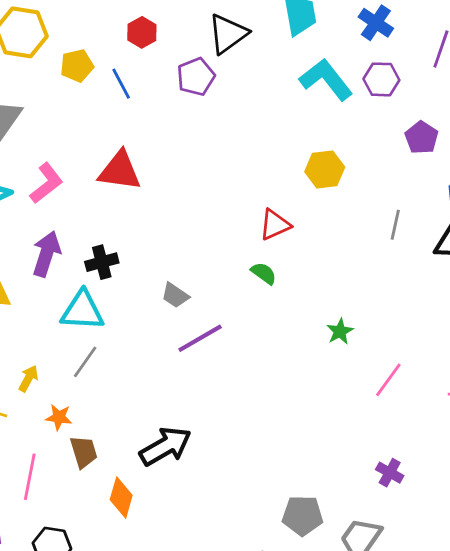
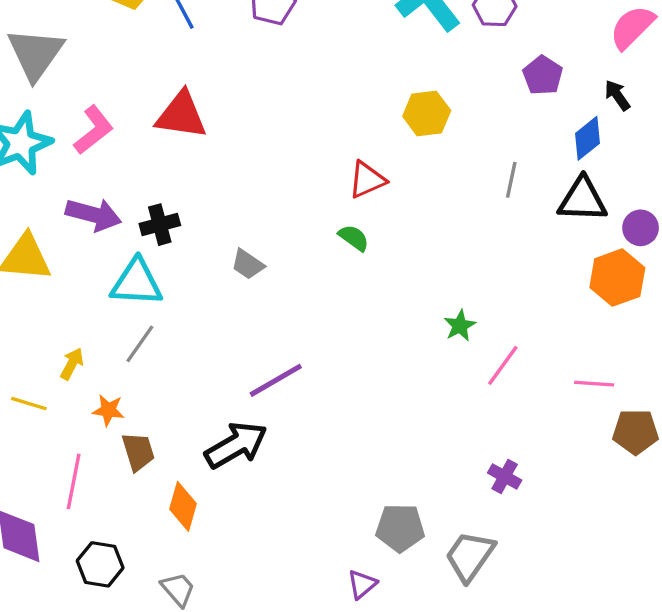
purple arrow: (46, 254) -> (93, 215), turned 87
green star: (340, 331) -> (460, 326), moved
purple line: (200, 338) -> (276, 380), moved

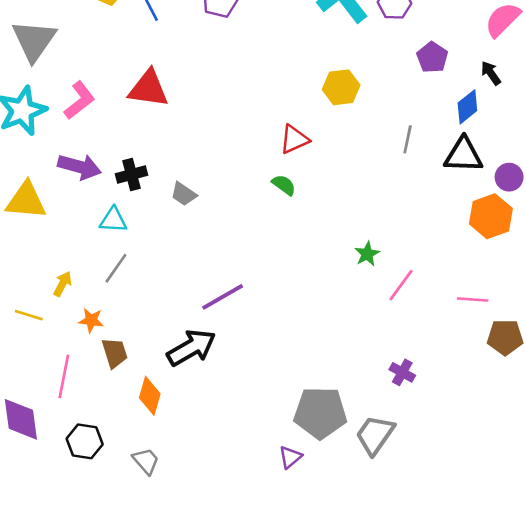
gray trapezoid: (248, 264) -> (184, 194), moved
cyan triangle: (137, 283) -> (113, 220), size x0.7
gray pentagon: (400, 528) -> (320, 413), size x1.4

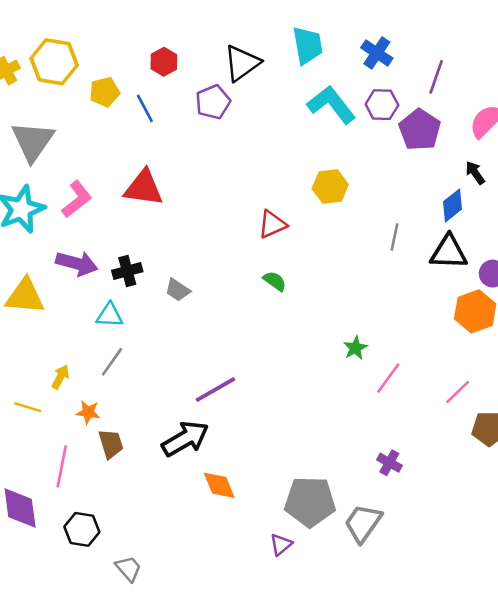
purple pentagon: (432, 57) -> (420, 130), moved, size x1.4
red triangle: (294, 139) -> (272, 224), moved
pink line: (473, 300) -> (458, 392), turned -48
orange diamond: (150, 396) -> (219, 485), moved, turned -39
gray trapezoid: (146, 461) -> (128, 569), moved

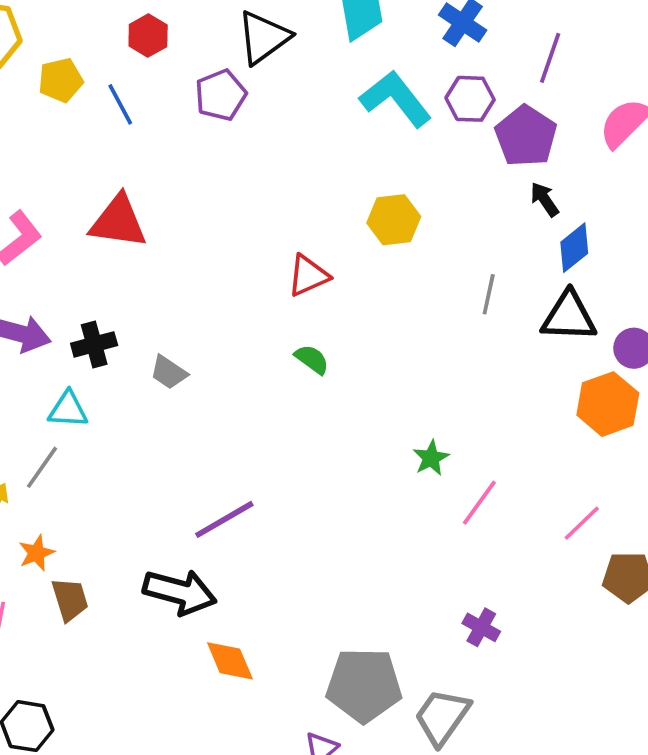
black arrow: (475, 173) -> (545, 199), moved
gray line: (112, 362) -> (42, 467), moved
orange star: (88, 412) -> (36, 553), turned -30
black arrow: (185, 439) -> (180, 592), turned 45

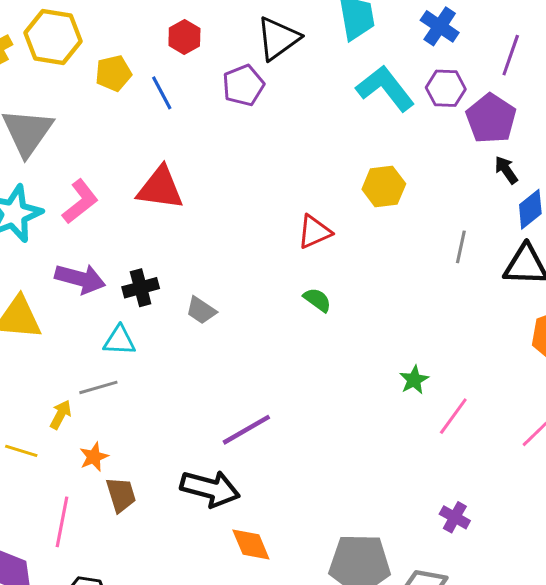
gray line: (42, 467) -> (98, 387), turned 39

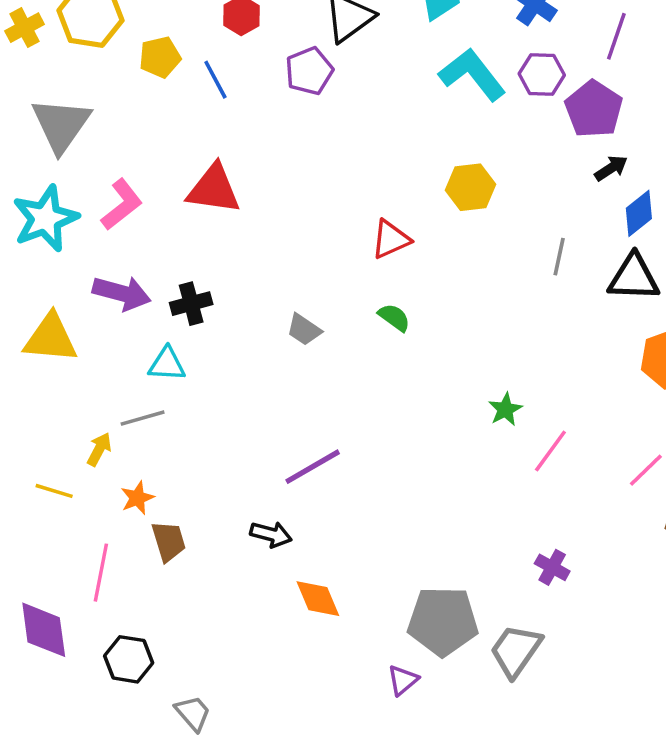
black arrow: (506, 170) -> (611, 168), turned 92
gray trapezoid: (201, 310) -> (304, 330), moved
black arrow: (210, 489) -> (271, 534), size x0.6

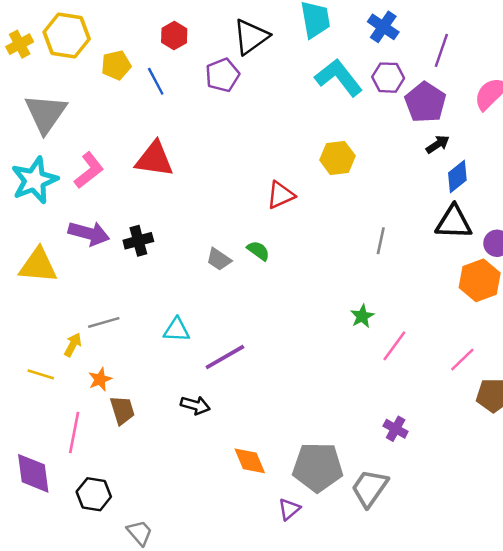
gray line: (559, 257) -> (381, 241), moved
green semicircle: (394, 317) -> (258, 251), moved
cyan triangle: (167, 364) -> (177, 330), moved
orange diamond: (318, 599) -> (250, 461), moved

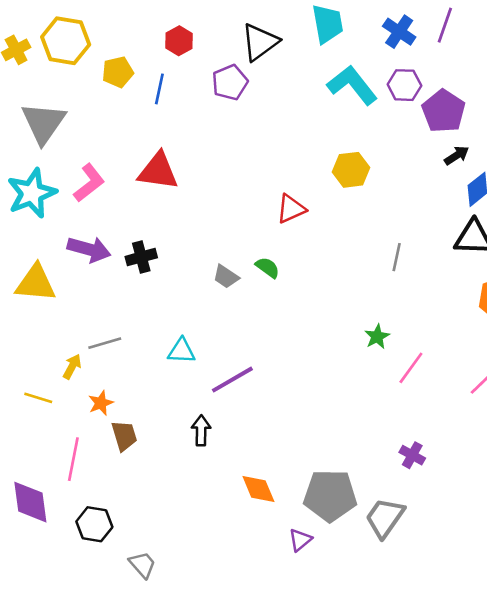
purple line: (441, 50) -> (445, 25), moved
blue line: (156, 81) -> (159, 89), turned 40
black arrow: (195, 405) -> (201, 430), turned -104

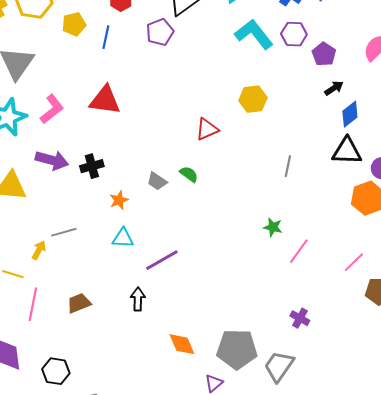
purple pentagon: (444, 111) -> (324, 54), size x0.7
green star: (377, 337) -> (273, 227), turned -30
orange star: (101, 403) -> (119, 200), moved
brown trapezoid: (124, 436) -> (79, 303), turned -95
pink line: (73, 459) -> (33, 304), moved

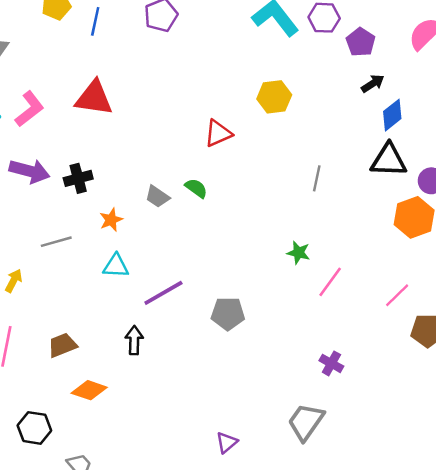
gray line: (64, 232) -> (56, 242), moved
orange diamond: (182, 344) -> (89, 390), moved, turned -48
gray pentagon: (237, 349) -> (228, 314), moved, size x0.7

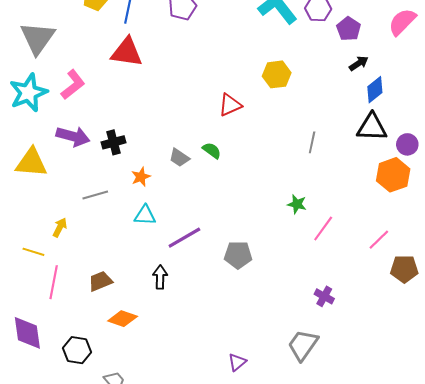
red triangle: (94, 98) -> (127, 52), moved

